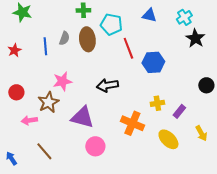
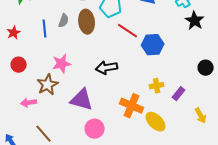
red line: (128, 48) -> (128, 31), turned -35
red circle: (16, 92) -> (19, 65), moved
yellow ellipse: (168, 139) -> (156, 122), moved

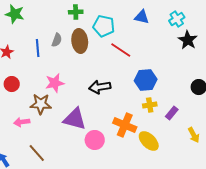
blue hexagon: (153, 45) -> (146, 80), moved
brown star: (48, 85) -> (41, 104), turned 30
pink circle: (95, 129) -> (95, 140), moved

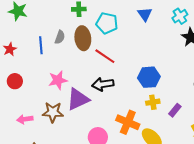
blue triangle: (142, 17) -> (145, 14), turned 42
red line: (121, 50) -> (105, 56), moved
brown star: (41, 104) -> (53, 112), moved
purple triangle: (75, 119) -> (78, 99), moved, turned -40

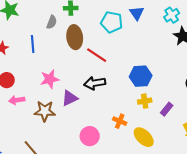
cyan pentagon: (107, 23) -> (112, 22), moved
gray semicircle: (60, 37) -> (52, 22), moved
purple triangle: (78, 99) -> (70, 98), size x0.7
pink arrow: (25, 119) -> (17, 100), moved
orange cross: (128, 122) -> (120, 121), size x0.6

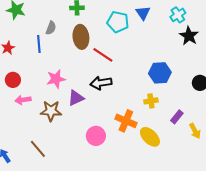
gray semicircle: (52, 22) -> (51, 28), moved
blue hexagon: (141, 76) -> (160, 73), moved
purple rectangle: (167, 109) -> (177, 117), moved
orange cross: (120, 121) -> (126, 121), size x1.5

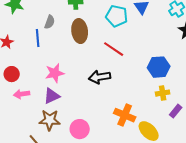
red line: (103, 55) -> (114, 49), moved
purple triangle: (76, 98) -> (52, 96), moved
yellow cross: (151, 101) -> (163, 93), moved
brown star: (51, 111) -> (50, 120), moved
pink circle: (96, 136) -> (80, 129), moved

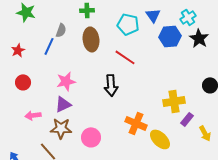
blue line: (38, 38) -> (49, 46), turned 30
blue hexagon: (159, 67) -> (170, 36), moved
black arrow: (100, 77) -> (111, 85), turned -85
yellow cross: (163, 93) -> (174, 101), size x1.5
pink arrow: (22, 94) -> (33, 115), moved

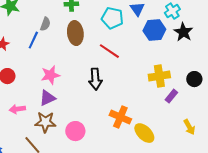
yellow cross: (174, 101) -> (159, 76), moved
purple rectangle: (187, 119) -> (171, 96), moved

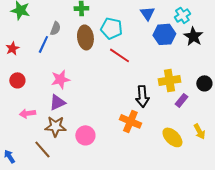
cyan pentagon: (112, 18) -> (111, 28), moved
black arrow: (95, 79) -> (142, 96), moved
yellow ellipse: (144, 133) -> (172, 137), moved

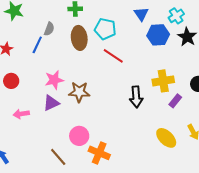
orange cross: (130, 121) -> (99, 153), moved
brown star: (55, 126) -> (79, 92), moved
brown line: (42, 149) -> (58, 157), moved

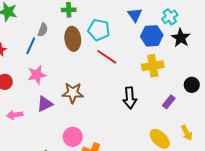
pink star: (54, 80) -> (37, 75), moved
yellow cross: (163, 81) -> (153, 66), moved

